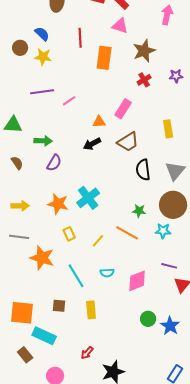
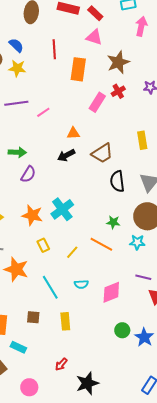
pink rectangle: (123, 109) -> (97, 102), moved
cyan rectangle: (44, 336) -> (18, 347), size x0.7

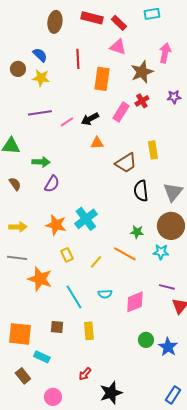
pink arrow: (141, 26) -> (165, 53), moved
yellow rectangle: (142, 140) -> (153, 150), moved
black arrow: (66, 155) -> (90, 119), moved

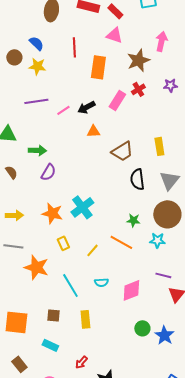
yellow rectangle: (153, 150) -> (159, 146), moved
cyan rectangle: (42, 357) -> (50, 345), moved

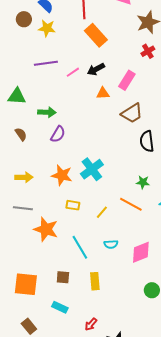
orange rectangle: (98, 67) -> (96, 35), moved, turned -50
pink rectangle: (117, 100) -> (127, 80), moved
yellow rectangle: (63, 243) -> (73, 205), turned -56

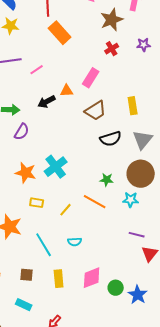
black arrow: (96, 69) -> (47, 102), moved
black semicircle: (147, 141) -> (111, 139), turned -100
pink diamond: (141, 252) -> (92, 278), moved

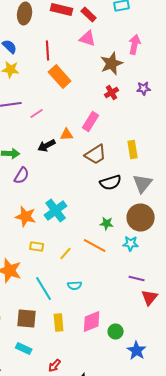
brown square: (27, 275) -> (27, 318), size x1.5
blue star: (138, 295) -> (137, 350), moved

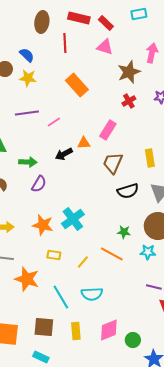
red line: (48, 50) -> (65, 43), moved
brown trapezoid: (96, 154) -> (113, 163), turned 145
cyan semicircle: (75, 286) -> (92, 294), size x1.5

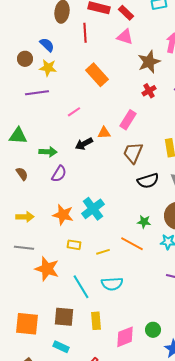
purple line: (27, 113) -> (37, 93), moved
yellow line: (83, 262) -> (103, 252), turned 32
pink diamond: (109, 330) -> (125, 337), moved

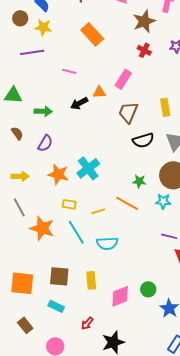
red cross: (149, 91) -> (144, 50), turned -32
pink line: (74, 112) -> (69, 71), turned 48
purple semicircle: (59, 174) -> (45, 143), moved
gray line: (24, 248) -> (19, 207), turned 54
cyan line: (81, 287) -> (76, 232), moved

